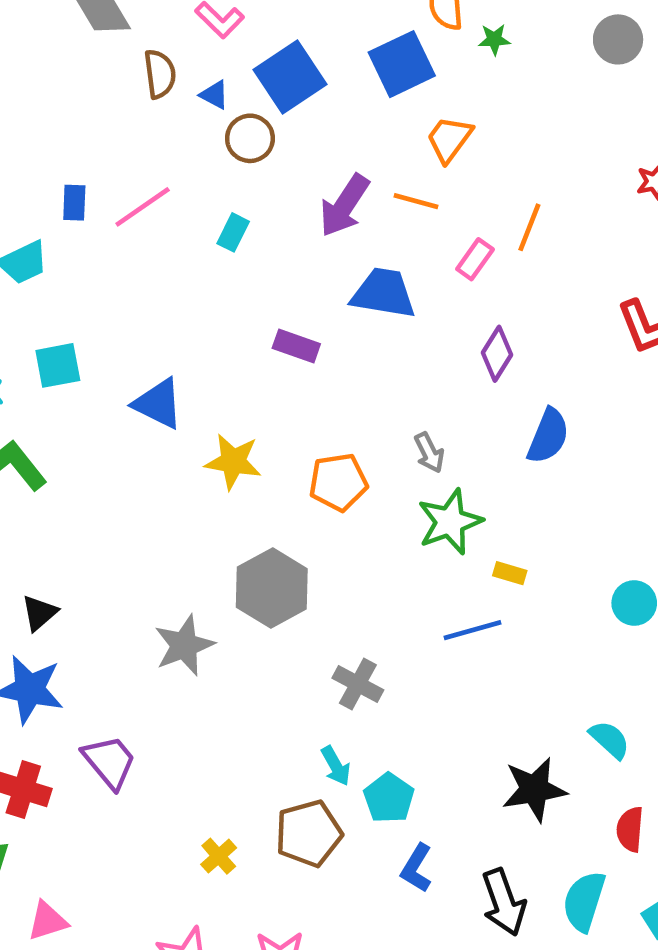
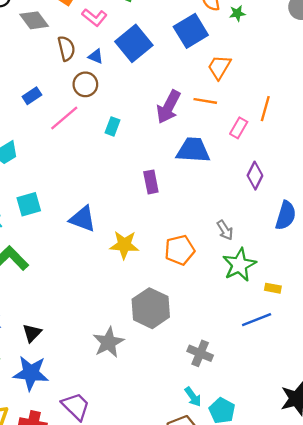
brown circle: (250, 138) -> (85, 84), moved
blue rectangle: (74, 203) -> (32, 96), moved, turned 60
purple rectangle: (296, 346) -> (151, 182), turned 65

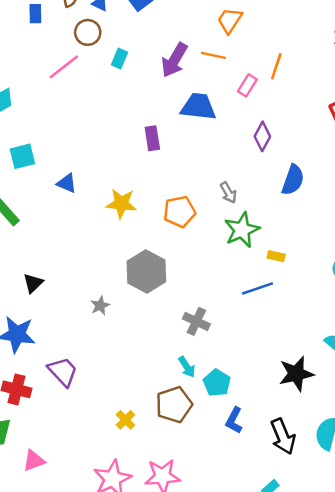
blue rectangle: (32, 96) -> (35, 14), moved, turned -60
cyan rectangle: (112, 126) -> (120, 58), moved
blue triangle: (83, 219) -> (67, 183), moved, size x0.7
black triangle: (32, 333) -> (33, 283), moved
gray star: (108, 342) -> (100, 306), size x0.6

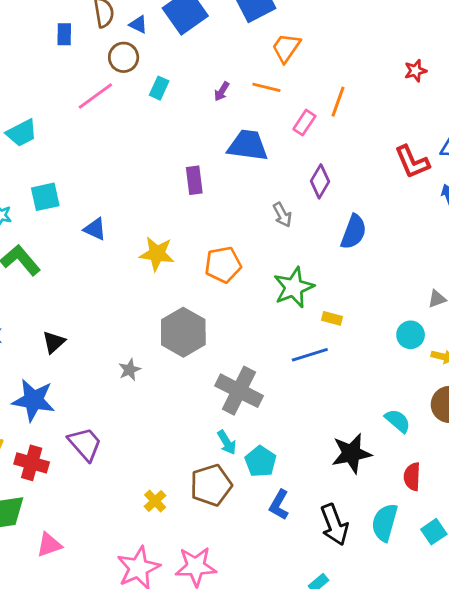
purple arrow: (174, 60) -> (222, 91), size x0.5
gray arrow: (228, 193) -> (282, 215), moved
gray cross: (196, 321) -> (239, 391), size x1.5

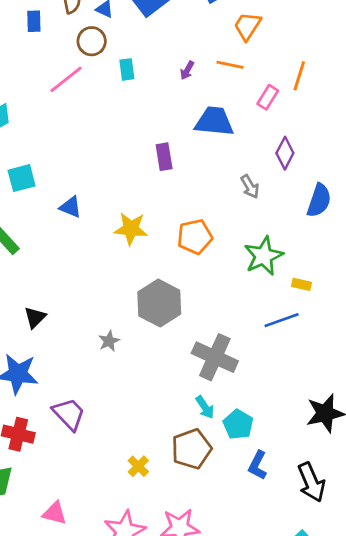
cyan rectangle: (159, 88) -> (127, 69), turned -30
pink triangle: (49, 545) -> (55, 513), moved, turned 36

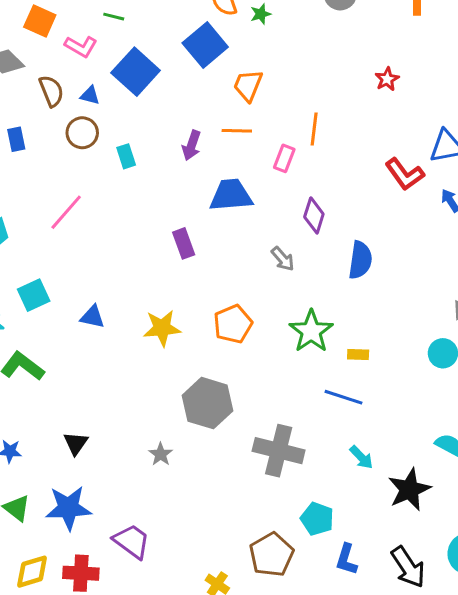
blue rectangle: (34, 21) -> (16, 139), moved
purple arrow: (187, 70) -> (192, 145), size x1.4
pink line: (66, 79) -> (66, 212), moved
blue line: (282, 320) -> (343, 397), turned 48
cyan arrow: (205, 407) -> (361, 457), moved

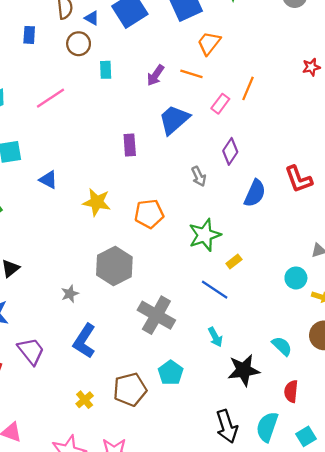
red L-shape: (405, 174) -> (299, 179), moved
blue trapezoid: (231, 195) -> (174, 120), turned -52
yellow rectangle: (358, 354) -> (234, 261), turned -56
blue L-shape: (346, 559) -> (84, 341), moved, size x1.4

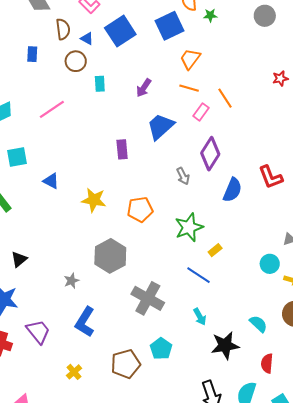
orange line: (191, 74) -> (189, 88), moved
orange line: (248, 88) -> (225, 98), turned -55
purple diamond: (230, 151) -> (210, 154), size x1.4
yellow cross: (85, 400) -> (74, 372), moved

